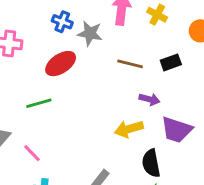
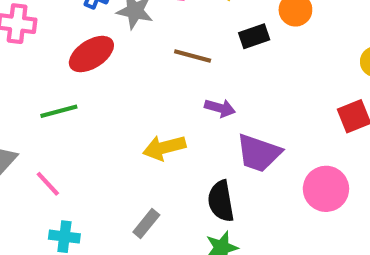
black rectangle: (171, 62) -> (254, 36), moved
yellow arrow: (129, 129) -> (164, 148), moved

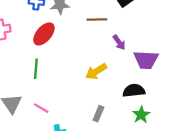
purple arrow: (220, 108) -> (119, 42), turned 56
green line: (59, 111) -> (36, 69), turned -54
black semicircle: (221, 201) -> (134, 91), turned 110

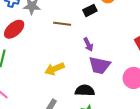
purple arrow: (119, 42) -> (88, 44), moved

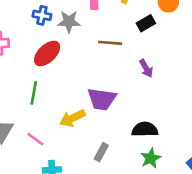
purple trapezoid: (100, 65) -> (102, 99), moved
yellow arrow: (55, 69) -> (72, 118), moved

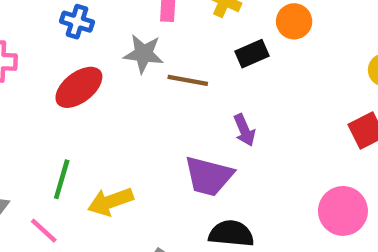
gray star: (69, 22) -> (144, 54), moved
green line: (34, 93) -> (62, 179), moved
purple trapezoid: (102, 99) -> (209, 176), moved

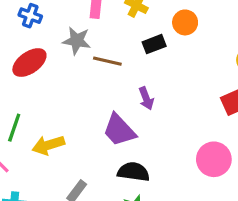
purple trapezoid: (209, 176) -> (119, 130), turned 30

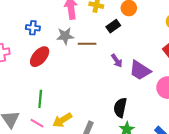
purple trapezoid: (119, 130) -> (140, 70), moved
yellow arrow: (48, 145) -> (62, 120), moved
black semicircle: (133, 172) -> (120, 108), turned -72

